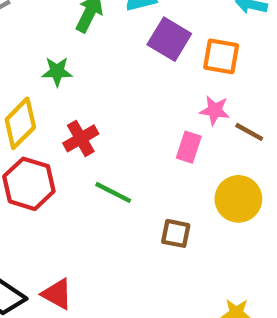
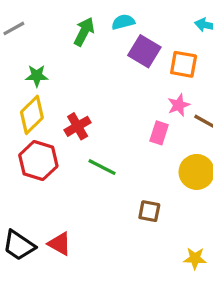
green star: (57, 72) -> (37, 76), moved
pink star: (215, 110) -> (179, 105), turned -30
brown square: (176, 233) -> (149, 211), moved

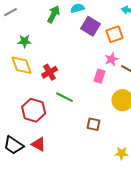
orange square: (184, 64) -> (115, 34), turned -30
yellow diamond: (32, 115) -> (22, 65), turned -65
red hexagon: (38, 161) -> (34, 110), moved

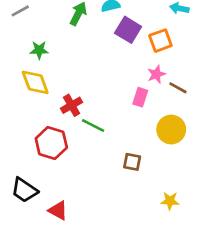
red cross: (50, 72) -> (72, 105), moved
red triangle: (39, 144) -> (58, 210), moved

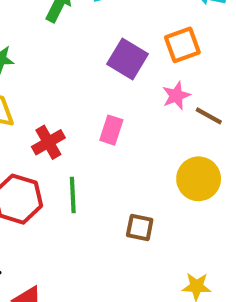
purple square: (128, 30) -> (128, 59), moved
pink rectangle: (140, 97) -> (111, 130), moved
green line: (93, 125) -> (73, 195), moved, turned 60

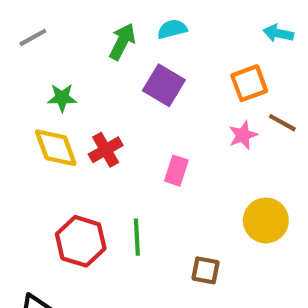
purple square: (128, 59) -> (164, 85), moved
brown line: (209, 116) -> (282, 123), moved
red cross: (48, 142) -> (106, 150), moved

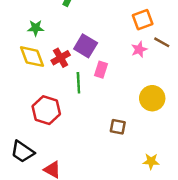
purple square: (164, 85) -> (86, 46), moved
green line: (137, 237) -> (78, 83), moved

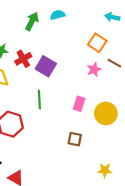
orange square: (143, 20) -> (97, 43), turned -36
red cross: (61, 58) -> (23, 59), moved
pink rectangle: (101, 70) -> (79, 104), moved

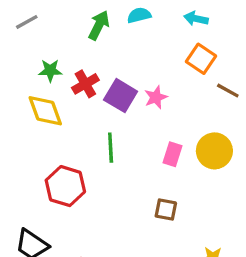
cyan arrow: (112, 17) -> (196, 19), moved
pink star: (94, 70) -> (156, 97), moved
yellow circle: (106, 113) -> (214, 151), moved

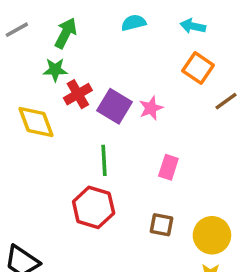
green arrow: (99, 25) -> (66, 33), moved
green star: (50, 70) -> (55, 70), moved
brown line: (228, 91) -> (226, 101), turned -65
yellow circle: (214, 151) -> (212, 235), moved
red hexagon: (65, 186) -> (94, 207), moved

